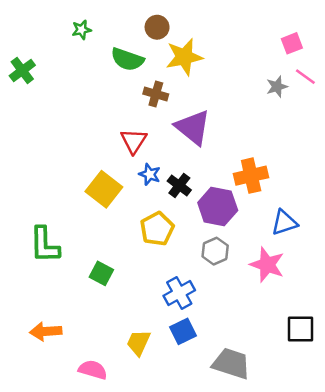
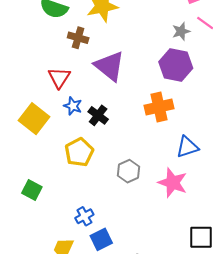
purple hexagon: (218, 207) -> (176, 65), moved
blue cross: (179, 293) -> (84, 216), moved, size x0.7

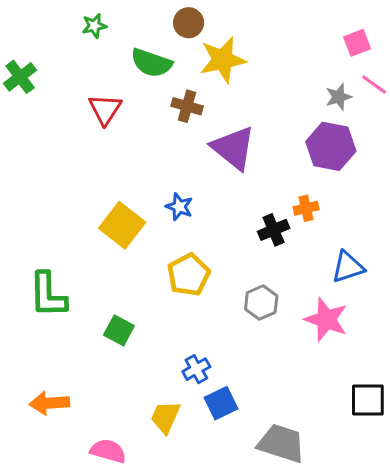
red triangle: (59, 78) -> (105, 109), moved
orange cross: (159, 107) -> (306, 208), size x0.6
black cross: (98, 115) -> (274, 230), moved, turned 30

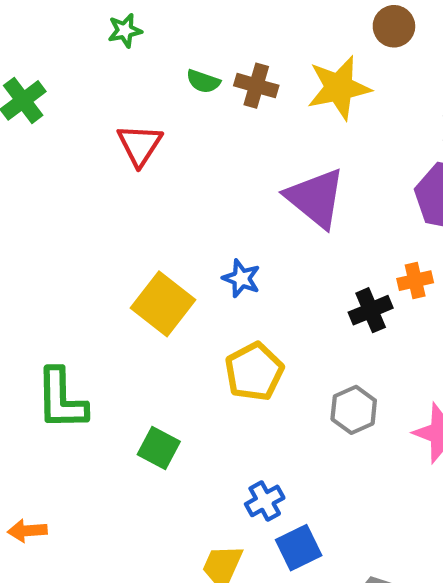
brown circle: (189, 23) -> (394, 26), moved
yellow star: (223, 60) -> (339, 88), moved
green semicircle: (151, 63) -> (203, 81), size x0.6
brown cross: (187, 106) -> (256, 86), moved
orange arrow: (49, 403) -> (27, 531), moved, size x0.7

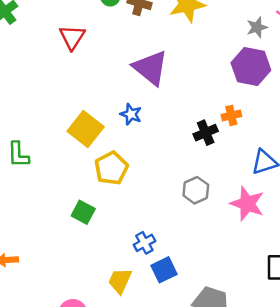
purple triangle: (316, 198) -> (151, 68), moved
yellow pentagon: (254, 372) -> (111, 168), moved
green L-shape: (61, 399) -> (18, 155), moved, size x0.7

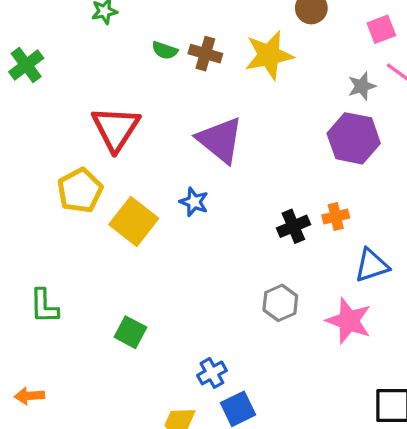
red triangle: (72, 37) -> (116, 129), moved, size x1.4
orange cross: (231, 115) -> (336, 217), moved
green L-shape: (18, 155) -> (44, 306), moved
yellow pentagon: (111, 168) -> (80, 190), moved

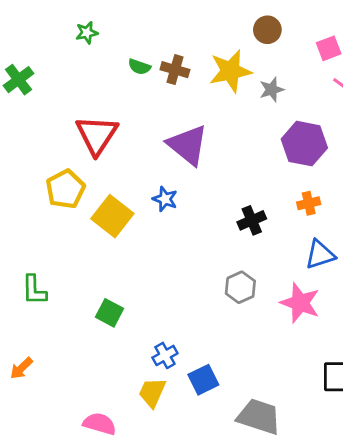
gray star: (362, 86) -> (272, 90), moved
orange cross: (336, 217) -> (309, 203), moved
blue cross: (212, 373) -> (165, 355), moved
orange arrow: (29, 396) -> (21, 368), turned -40

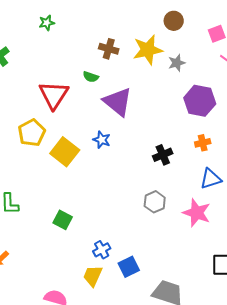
green semicircle: (139, 67) -> (91, 77), moved

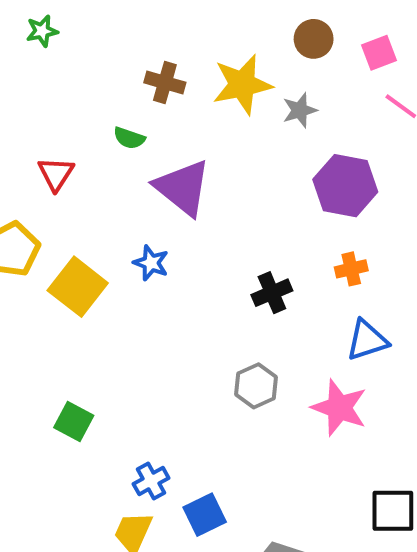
brown circle: (174, 21) -> (314, 39), moved
red triangle: (54, 95) -> (56, 174), size x0.6

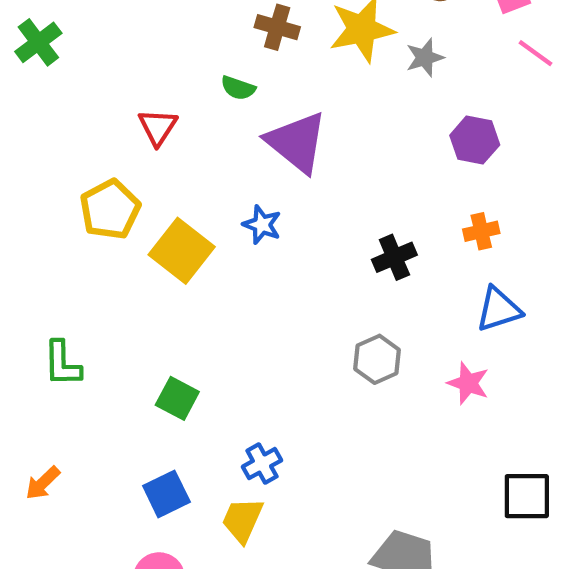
purple hexagon: (345, 186) -> (475, 140), size x0.7
pink star: (339, 408) -> (468, 383), size x0.7
blue square: (205, 515) -> (166, 494), moved

